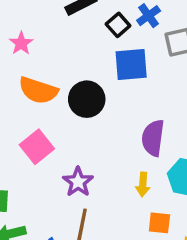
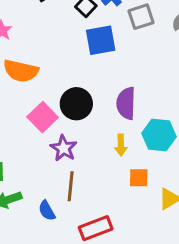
black circle: (87, 99) -> (76, 104), moved
pink square: (37, 147) -> (43, 117), moved

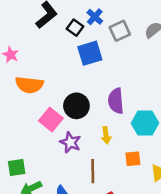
yellow arrow: (121, 145) -> (106, 135), moved
brown line: (71, 186) -> (93, 171), moved

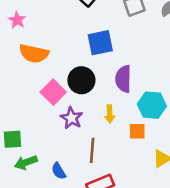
blue square: (90, 53) -> (100, 43), moved
orange square: (133, 159) -> (137, 131), moved

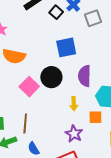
purple star: (72, 118) -> (74, 134), moved
brown line: (92, 150) -> (25, 123), moved

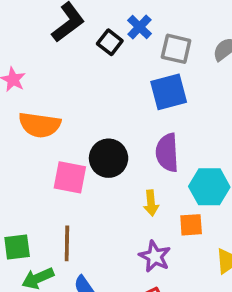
gray square: (93, 18) -> (176, 49), turned 36
blue square: (66, 47) -> (169, 92), moved
pink square: (29, 87) -> (70, 177), turned -30

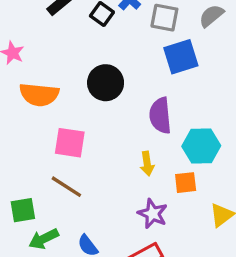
blue square: (169, 92) -> (181, 57), moved
black circle: (109, 158) -> (106, 83), moved
brown line: (67, 243) -> (66, 187), moved, turned -56

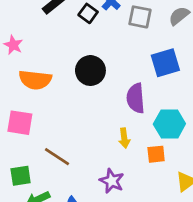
blue square: (181, 57) -> (165, 63), moved
pink square: (70, 143) -> (20, 123), moved
purple star: (153, 214) -> (112, 181), moved

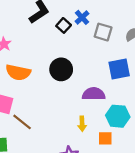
purple semicircle: (136, 98) -> (94, 94), turned 90
brown line: (57, 157) -> (22, 122), moved

